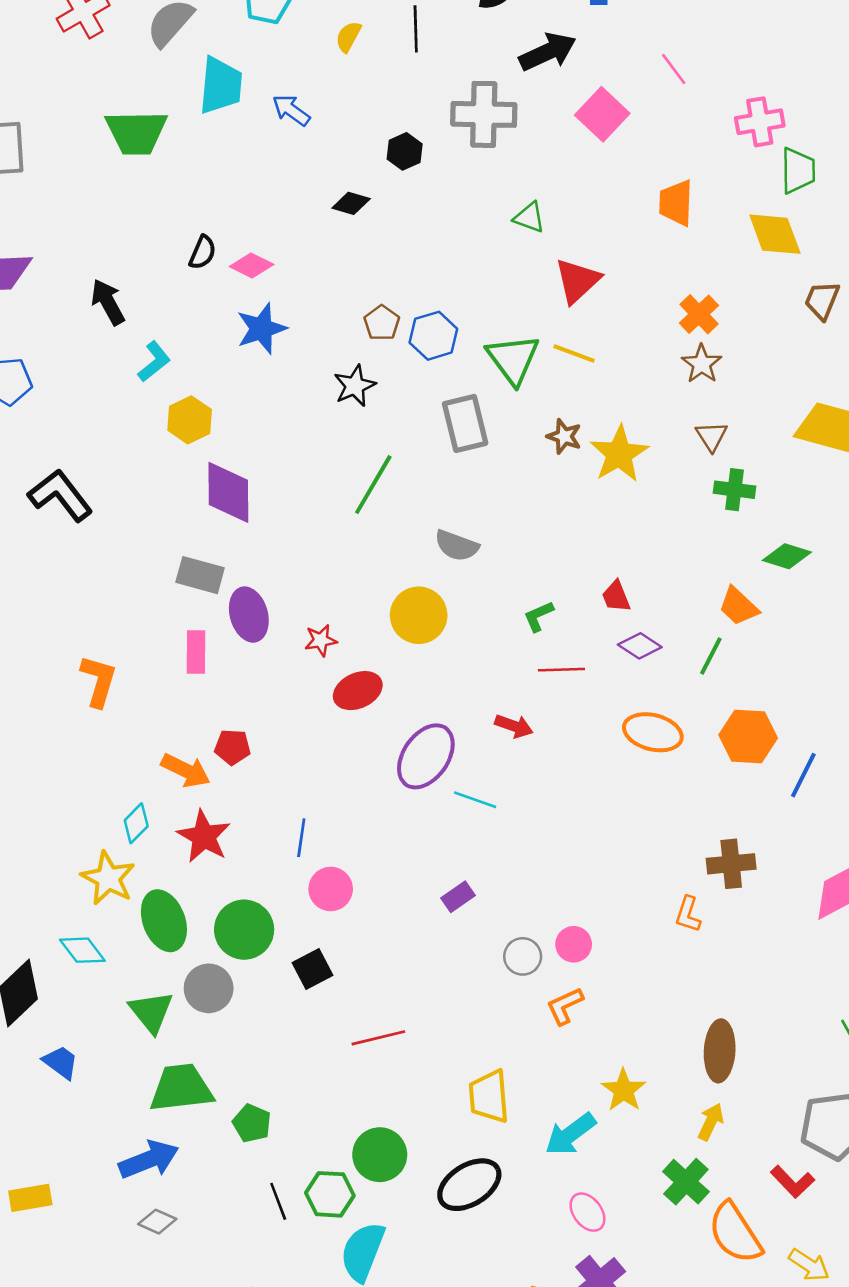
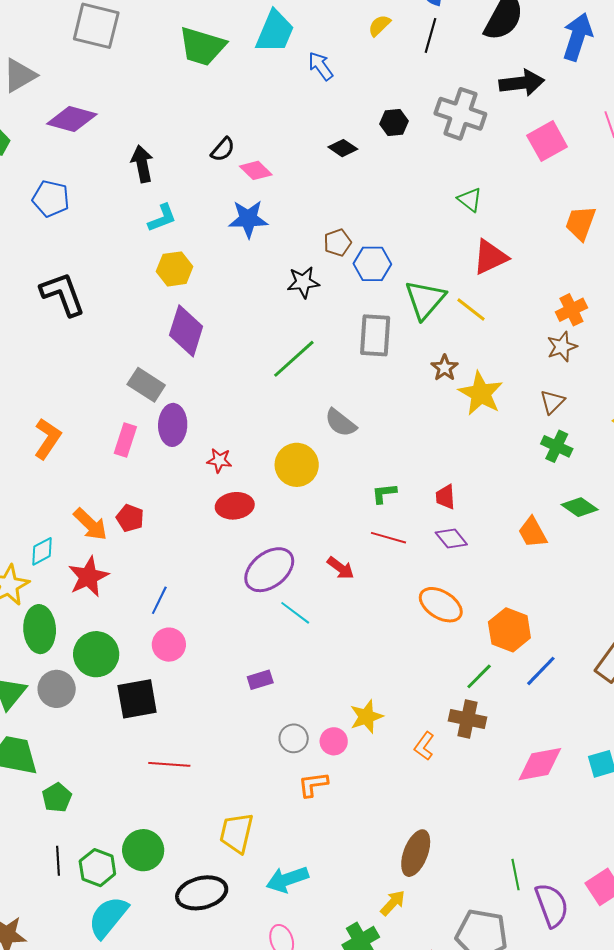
yellow star: (619, 454) -> (481, 393), turned -30
green line: (711, 656) -> (479, 676), moved
black square: (313, 969) -> (137, 699), size x1.4
yellow star: (624, 1090) -> (366, 717), moved

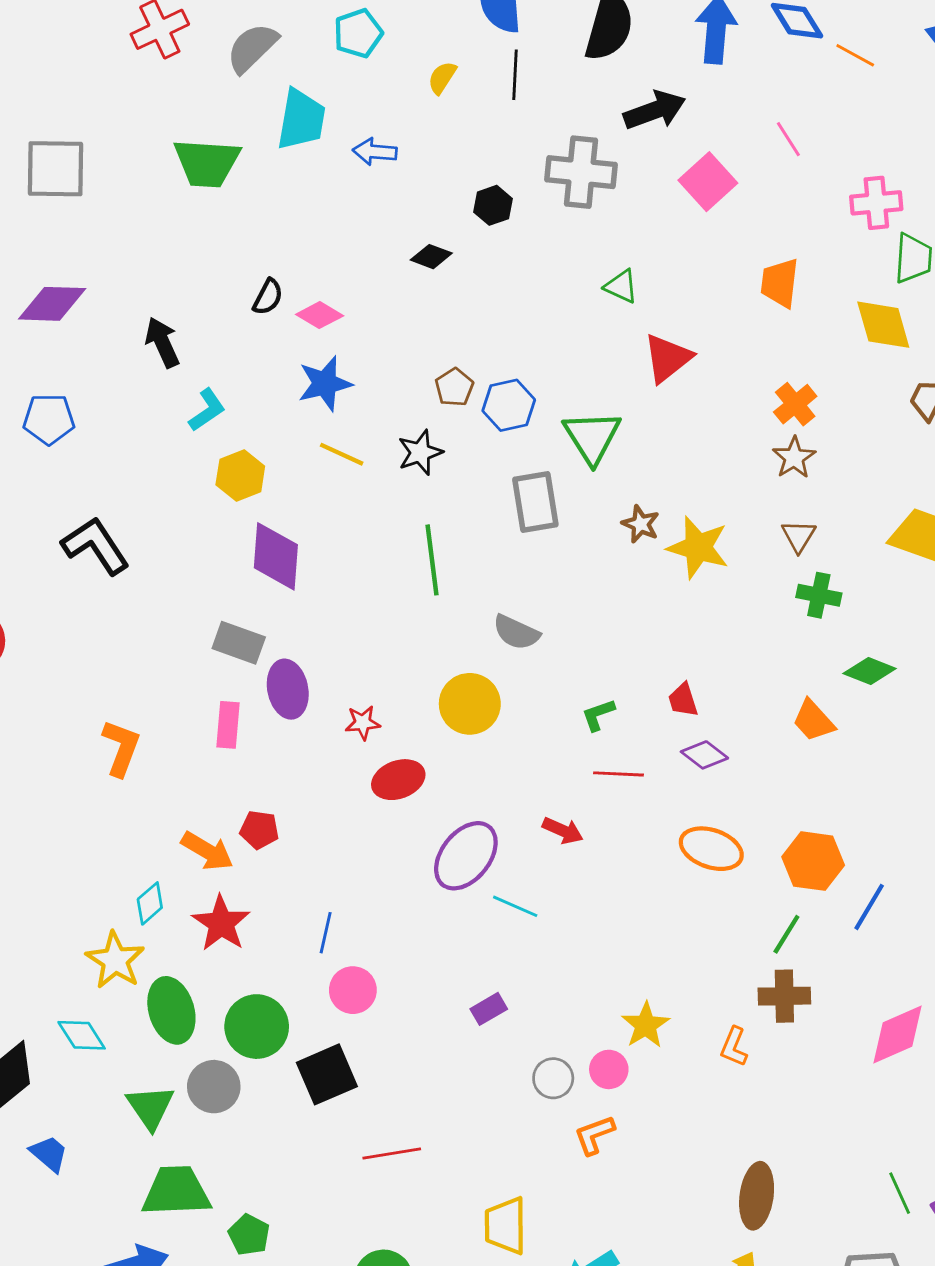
blue arrow: (321, 66) -> (375, 152), turned -36
yellow line: (471, 309) -> (342, 454), moved
green line: (294, 359) -> (432, 560), turned -42

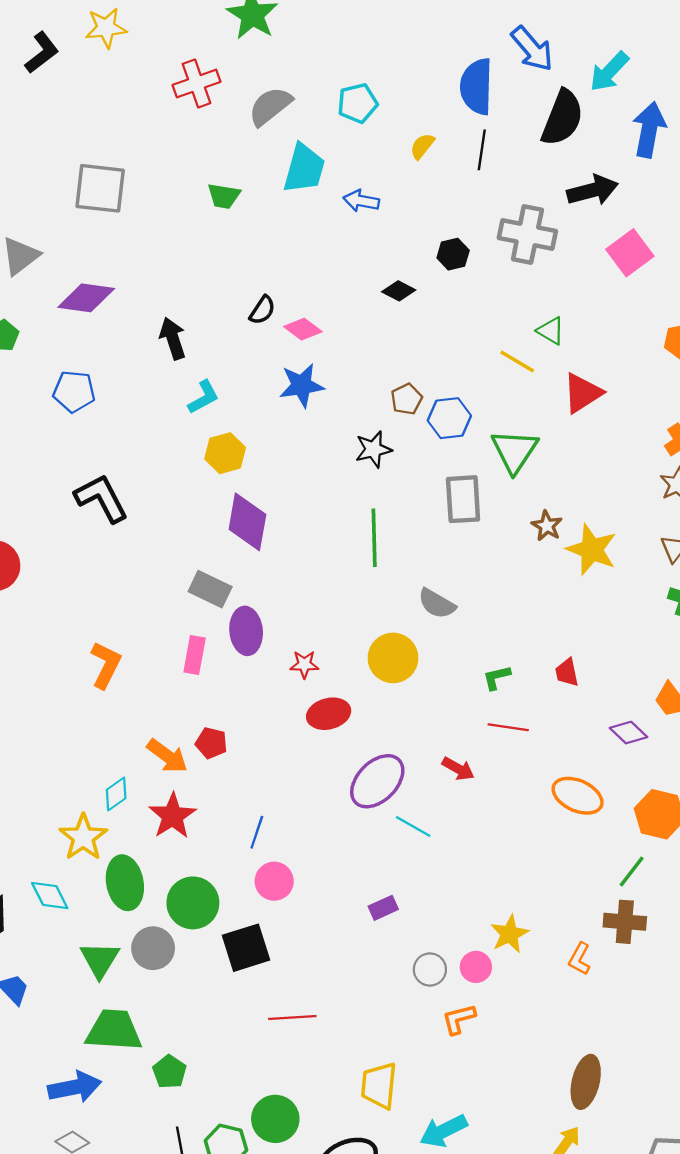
green trapezoid: (207, 163) -> (224, 196), size x0.6
yellow line: (342, 454) -> (517, 361), moved
purple diamond: (704, 755) -> (628, 733), moved

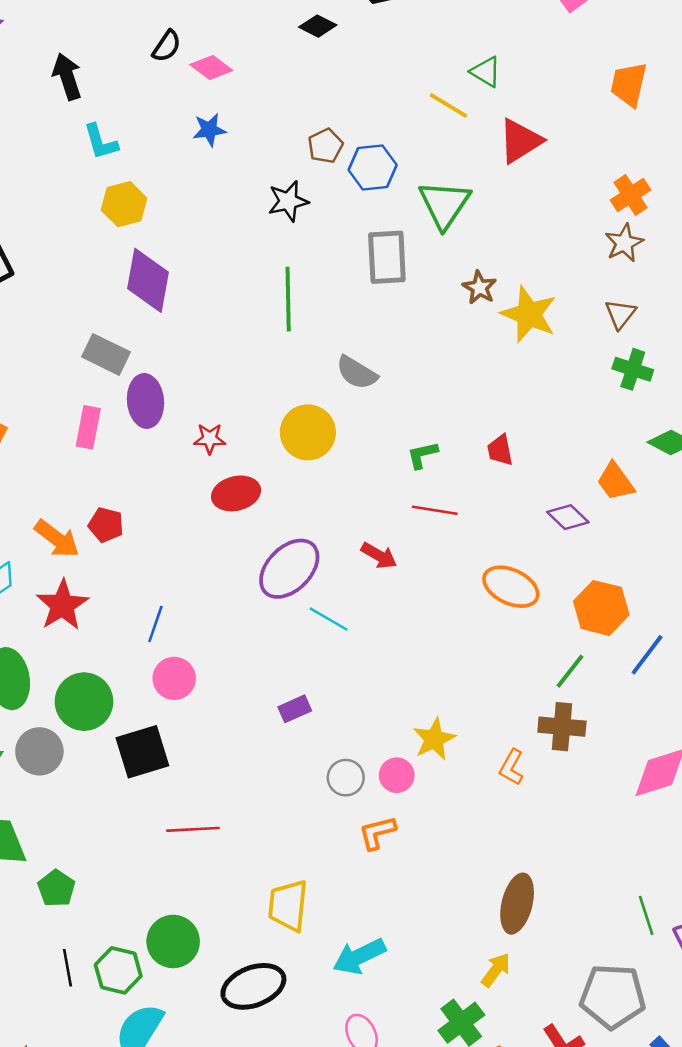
blue star: (302, 385) -> (209, 130), size x0.7
cyan L-shape: (203, 397) -> (101, 142), turned 102

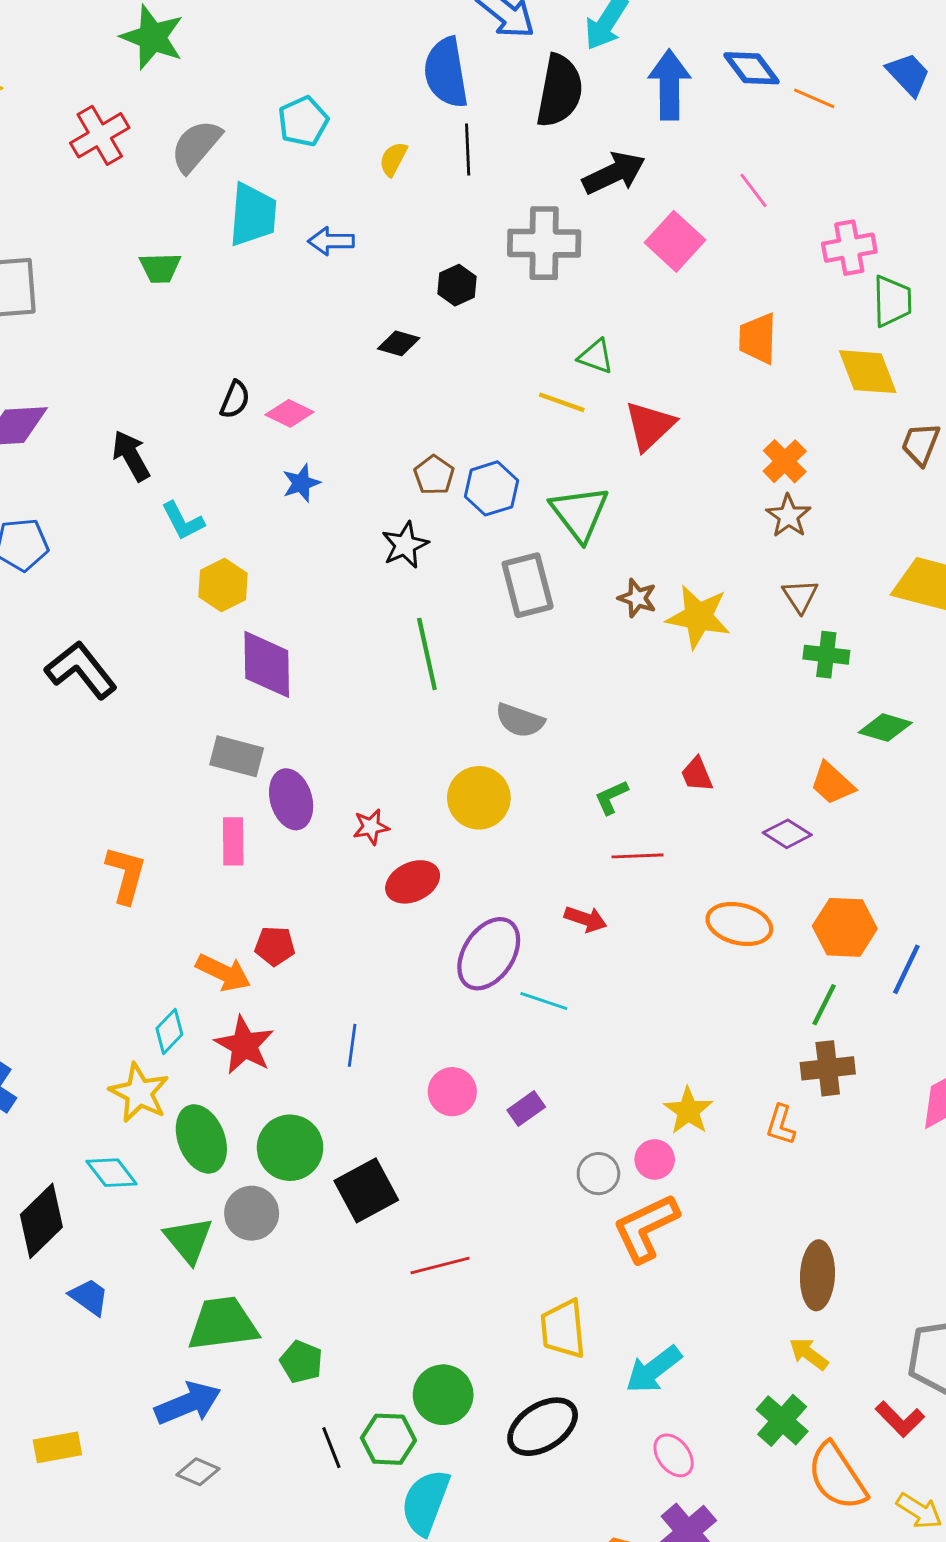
pink circle: (174, 678) -> (452, 1092), moved
orange L-shape: (377, 833) -> (646, 1228), size x1.6
yellow arrow: (496, 970) -> (809, 1354), turned -78

